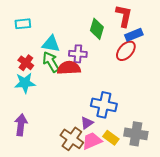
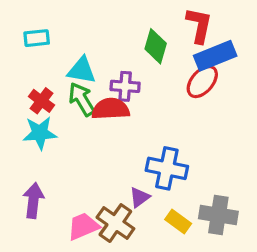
blue rectangle: (134, 35) -> (215, 56), size x1.4
pink trapezoid: (92, 141) -> (83, 226), moved

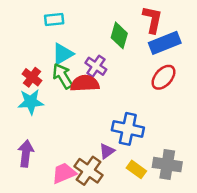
cyan rectangle: (37, 38) -> (54, 19), moved
cyan triangle: (82, 70) -> (63, 54), turned -40
red ellipse: (202, 82) -> (164, 77), moved
purple cross: (125, 86) -> (96, 66), turned 30

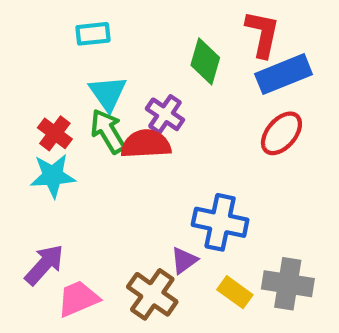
cyan triangle: (63, 54) -> (108, 93), turned -35
purple arrow: (26, 153) -> (44, 265), turned 35
pink trapezoid: (64, 173) -> (78, 299), moved

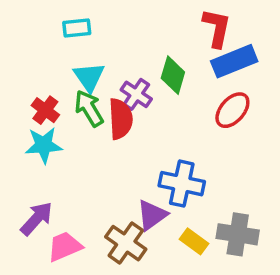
green diamond: (205, 61) -> (173, 75), moved
red semicircle: (146, 144) -> (121, 119), turned 90
purple triangle: (184, 260) -> (152, 215), size x1.4

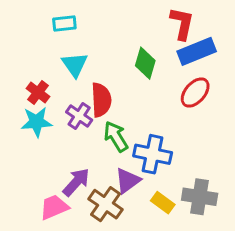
purple cross: (136, 94) -> (79, 116), moved
green arrow: (89, 108) -> (116, 137), moved
purple arrow: (37, 219) -> (76, 182), moved

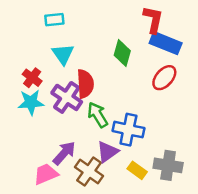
blue rectangle: (197, 51) -> (166, 43), turned 44
purple cross: (79, 116) -> (67, 97), size x1.4

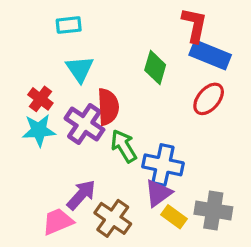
purple triangle: (107, 152) -> (158, 193), moved

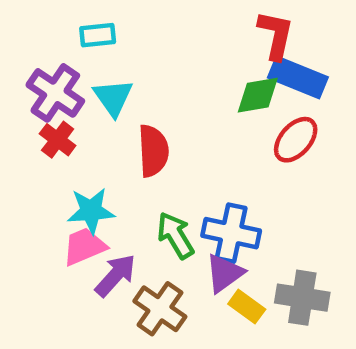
green diamond: (155, 67) -> (258, 95), moved, turned 64
purple cross: (84, 124) -> (55, 93), moved
cyan star: (39, 130) -> (91, 211), moved
green arrow: (124, 146) -> (175, 235), moved
pink trapezoid: (58, 221) -> (84, 246), moved

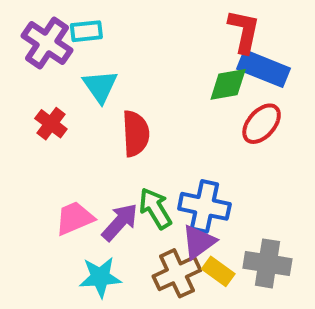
purple cross: (55, 93) -> (47, 43), moved
cyan star: (91, 211) -> (100, 277), moved
purple arrow: (115, 275) -> (120, 222), moved
brown cross: (160, 309) -> (177, 273), moved, turned 30

